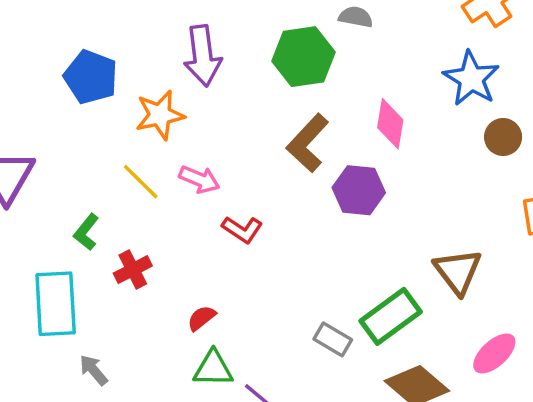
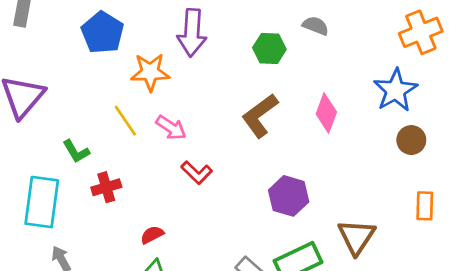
green hexagon: (303, 57) -> (269, 48), size x0.7
purple hexagon: (359, 190) -> (289, 196), moved
green L-shape: (86, 232) -> (76, 151), turned -80

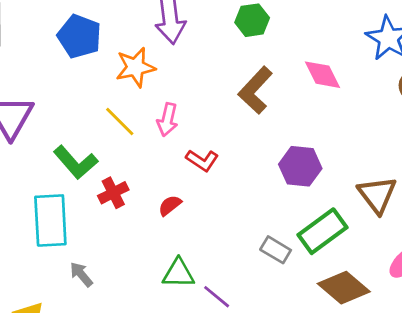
pink diamond: (326, 113) -> (322, 75), turned -36
pink arrow: (171, 128) -> (167, 120), turned 80
green L-shape: (76, 151) -> (76, 162), size x1.5
red semicircle: (152, 235) -> (170, 205), moved

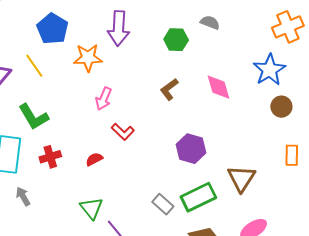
brown L-shape: (255, 90) -> (169, 89), size x0.7
yellow line: (120, 121) -> (34, 66), moved
red cross: (113, 193) -> (50, 157), moved
green triangle: (178, 273) -> (91, 208), turned 40

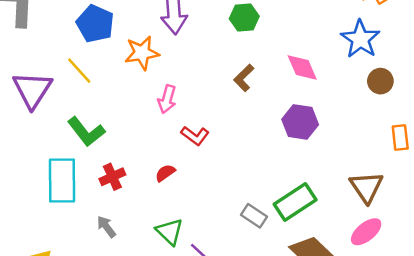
purple hexagon: (191, 149) -> (300, 122), moved
brown triangle: (241, 178) -> (366, 187), moved
gray arrow: (23, 196) -> (106, 227), moved

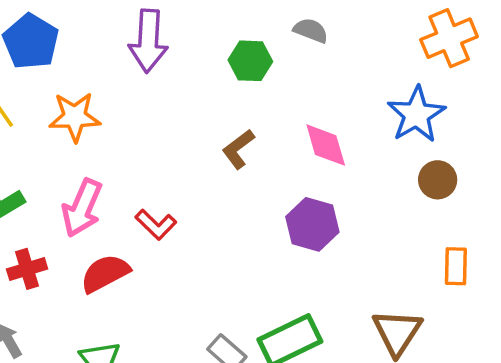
orange star: (142, 53) -> (75, 117), moved
pink arrow: (167, 99) -> (82, 208), moved, size x1.4
red semicircle: (165, 173) -> (105, 273), size x1.6

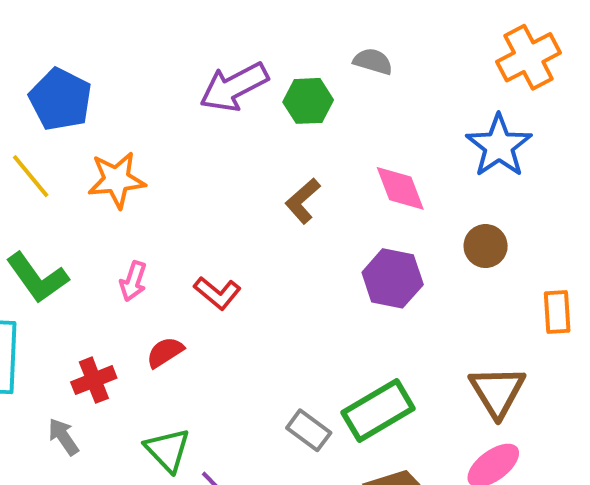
purple arrow: (148, 41) -> (234, 87), moved, turned 64
brown circle: (438, 180) -> (486, 246), moved
pink arrow: (82, 208) -> (133, 281), size x0.6
red cross: (27, 269) -> (94, 380), moved
red semicircle: (105, 273) -> (165, 352), size x0.7

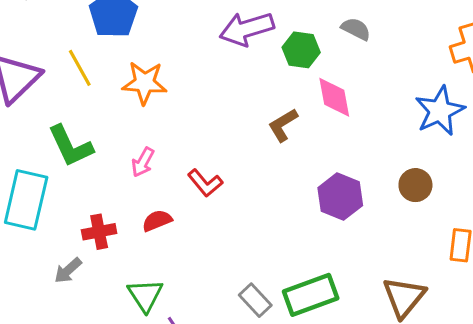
pink diamond: (400, 188) -> (334, 97), moved
gray arrow: (63, 437) -> (68, 270), turned -108

